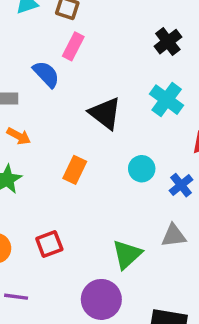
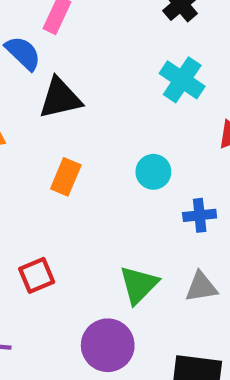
black triangle: (105, 113) -> (60, 98), moved, turned -48
blue cross: (181, 185) -> (200, 215), moved, turned 35
gray triangle: (174, 236) -> (201, 287), moved

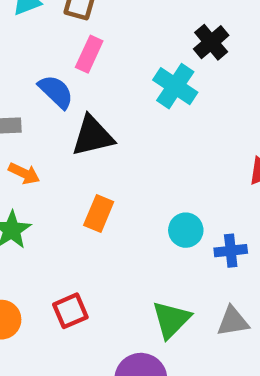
cyan cross: (182, 80) -> (175, 86), moved
cyan circle: (153, 172) -> (186, 230), moved

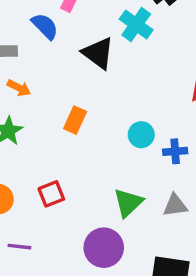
black triangle: (93, 136) -> (98, 53), moved, turned 48

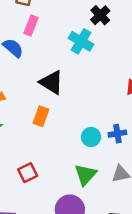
black triangle: (98, 53) -> (52, 82), moved
cyan circle: (141, 135) -> (91, 137), moved

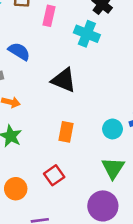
pink rectangle: (31, 26) -> (49, 16), moved
orange rectangle: (41, 116) -> (66, 132), moved

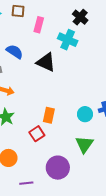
black triangle: (64, 80) -> (46, 62), moved
red square: (54, 175) -> (37, 134), moved
purple circle: (103, 206) -> (58, 168), moved

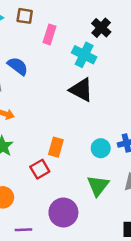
black triangle: (46, 62) -> (81, 90), moved

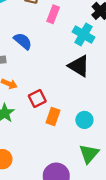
cyan circle: (101, 148) -> (84, 120), moved
red square: (40, 169) -> (37, 98), moved

